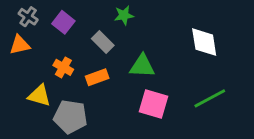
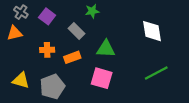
orange cross: (63, 67) -> (47, 50), turned -32
yellow triangle: (39, 96) -> (21, 80), moved
pink square: (153, 104) -> (102, 78), moved
gray pentagon: (70, 117) -> (52, 87), turned -30

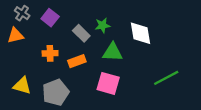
green star: (92, 11) -> (103, 25), moved
white diamond: (152, 31) -> (140, 33), moved

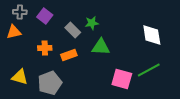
gray cross: (22, 13) -> (20, 12), turned -32
white diamond: (140, 33) -> (152, 35), moved
pink square: (108, 83) -> (122, 79), moved

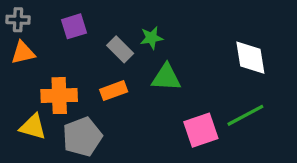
gray cross: (20, 12) -> (18, 20), moved
purple square: (45, 16) -> (74, 26), turned 35
orange cross: (45, 48) -> (59, 96), moved, size x1.5
pink square: (122, 79) -> (201, 130), turned -35

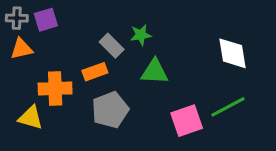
purple square: (74, 26) -> (46, 20), moved
orange rectangle: (114, 91) -> (95, 72), moved
gray pentagon: (82, 137) -> (110, 110), moved

